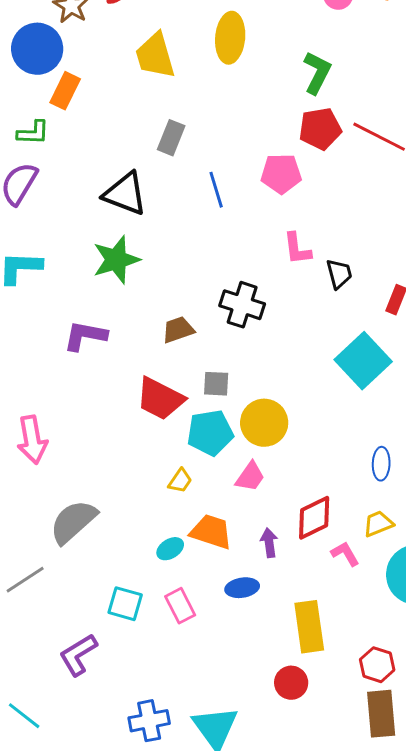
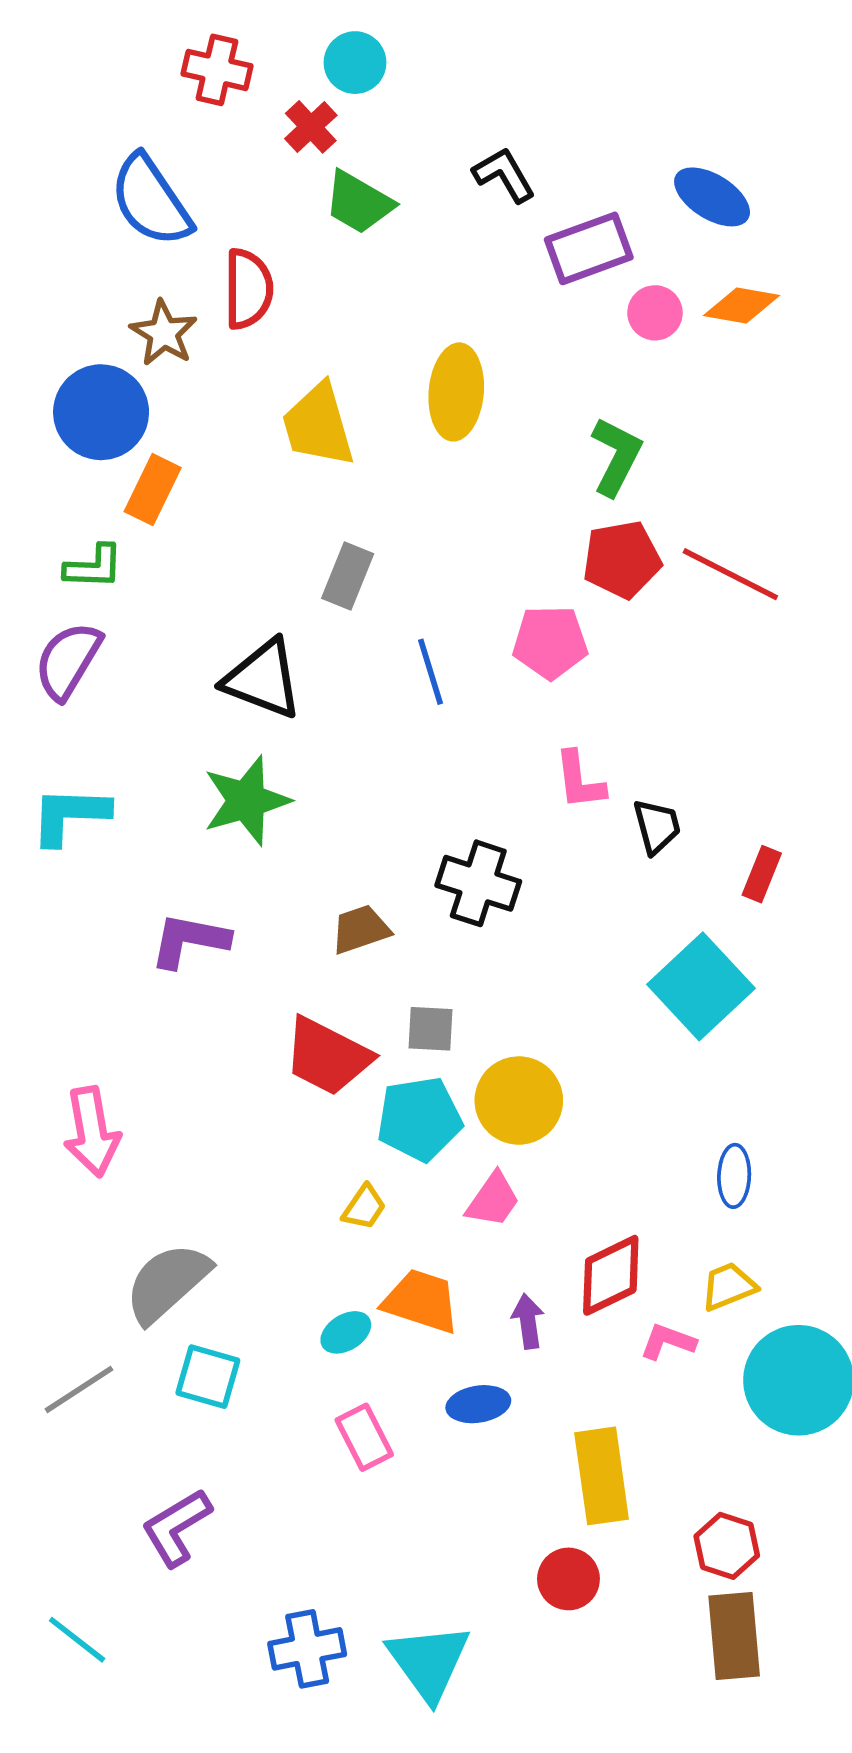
pink L-shape: (345, 554) -> (668, 1342), turned -40
cyan square: (125, 604) -> (208, 1377), moved

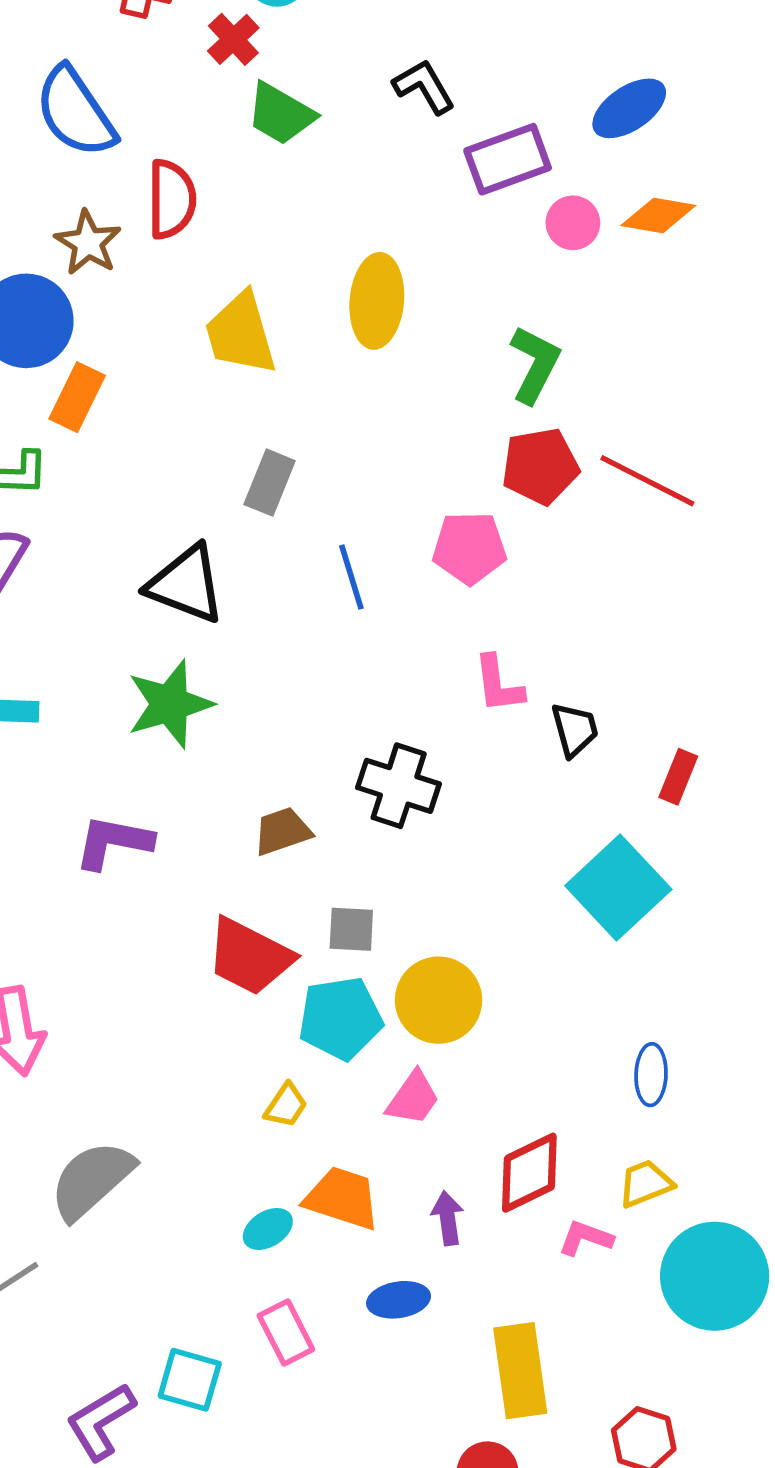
blue ellipse: (712, 197) -> (629, 108), turned -66
cyan square: (208, 1377) -> (190, 1380), moved

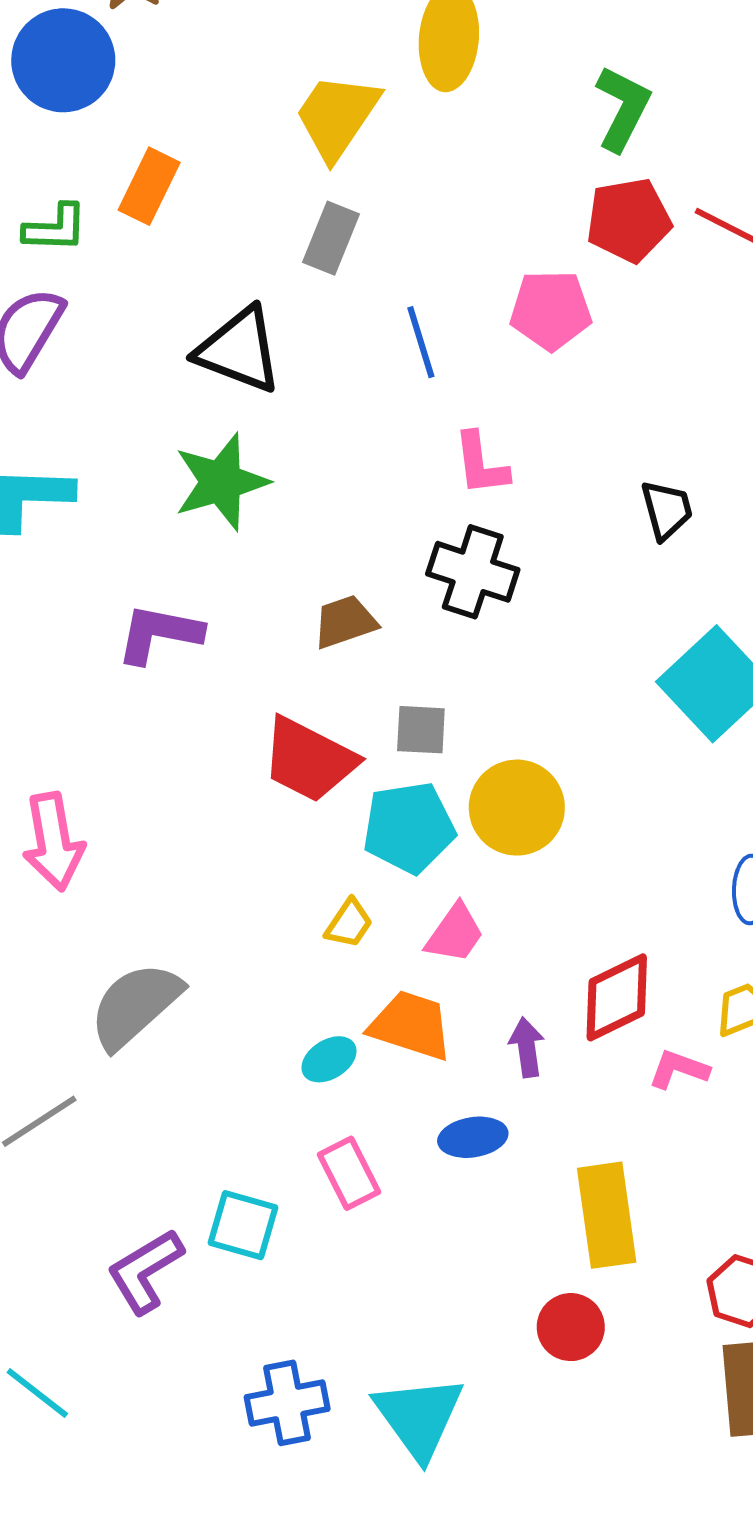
yellow trapezoid: (241, 334) -> (337, 116), moved, turned 50
orange rectangle: (77, 397) -> (149, 186), moved
pink L-shape: (498, 684) -> (481, 464), moved
pink trapezoid: (413, 1098) -> (455, 933), moved

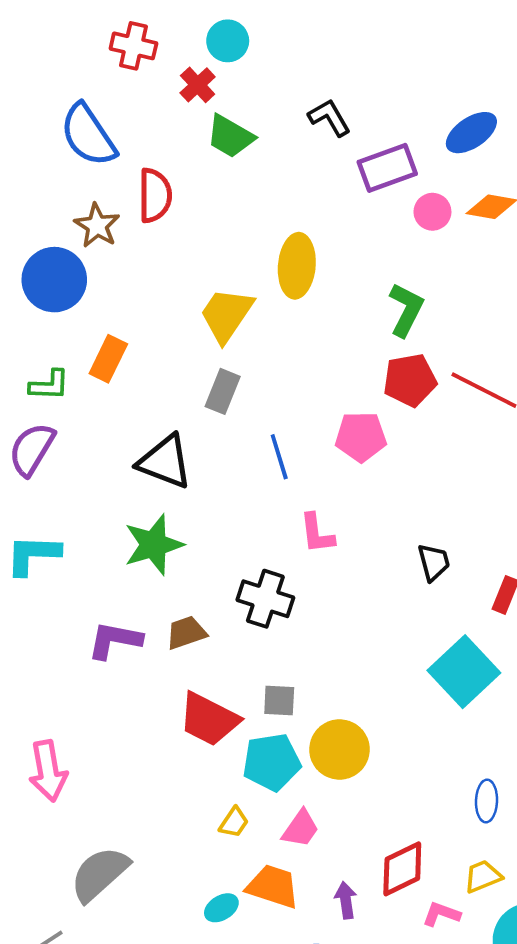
black cross: (473, 572) -> (265, 599), moved
brown trapezoid: (345, 622) -> (186, 633), moved

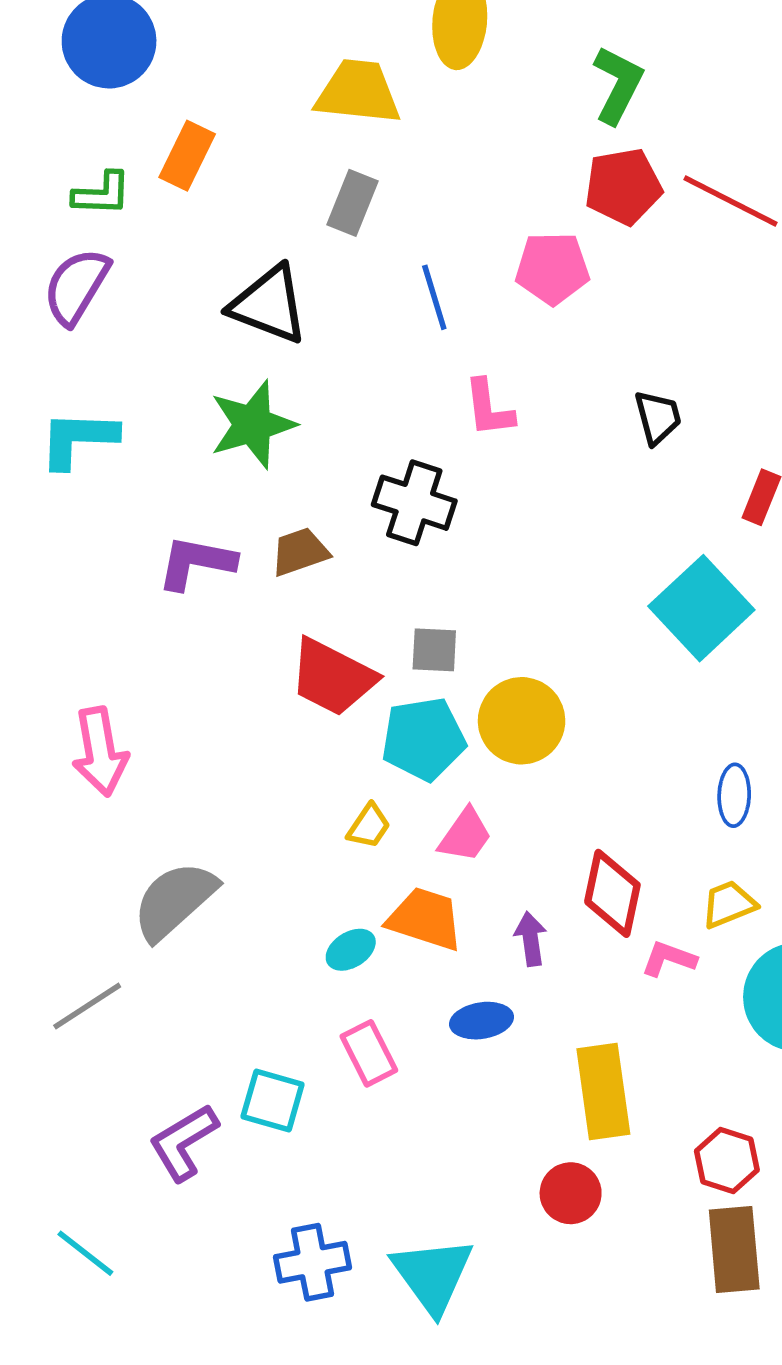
yellow trapezoid: (226, 315) -> (358, 92), turned 62
black trapezoid: (434, 562) -> (658, 417), moved
red diamond: (402, 869) -> (612, 893), turned -52

